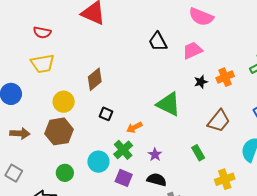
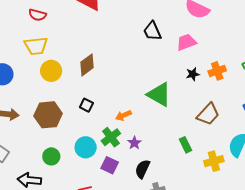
yellow circle: (64, 102) -> (51, 71), moved
black square: (106, 114) -> (86, 105), moved
purple star: (155, 155) -> (134, 143), moved
yellow cross: (225, 179) -> (214, 161), moved
black semicircle: (157, 180) -> (142, 169), turned -84

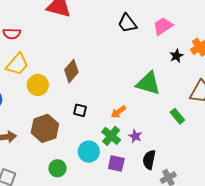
yellow trapezoid: (36, 46) -> (17, 64), turned -30
green rectangle: (186, 145) -> (177, 116), moved

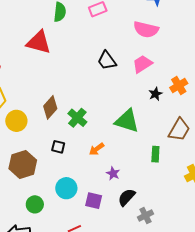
green rectangle: (177, 116) -> (155, 154), turned 42
green cross: (111, 136) -> (77, 118), moved
black semicircle: (149, 160) -> (127, 197), turned 30

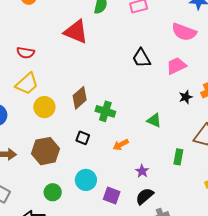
green cross: (77, 118) -> (105, 111), turned -30
green triangle: (127, 121) -> (154, 120), size x0.6
purple star: (113, 173) -> (142, 171), moved

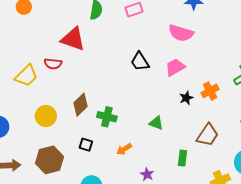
red semicircle: (26, 53) -> (53, 64), moved
yellow trapezoid: (27, 84) -> (26, 76), moved

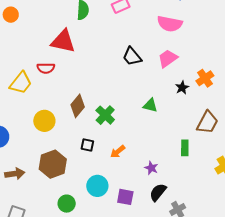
green cross: (107, 117) -> (105, 115), turned 36
green triangle: (156, 123) -> (150, 105), moved
orange arrow: (124, 149) -> (118, 152), moved

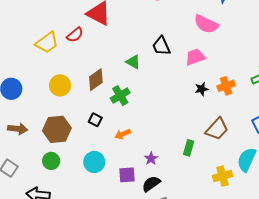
red semicircle: (46, 68) -> (75, 35), turned -54
green triangle: (150, 105) -> (133, 62), moved
purple square: (125, 197) -> (127, 175), moved, turned -30
green circle: (67, 204) -> (51, 161), moved

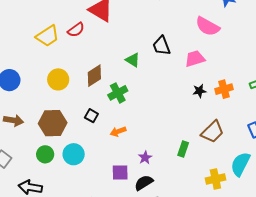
cyan circle: (94, 162) -> (74, 154), moved

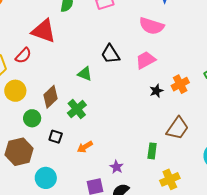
yellow circle: (58, 79) -> (15, 91), moved
green circle: (45, 154) -> (32, 118), moved
yellow cross: (215, 179) -> (170, 179), moved

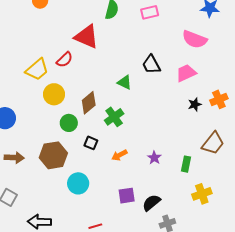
purple star: (116, 167) -> (154, 158), moved

